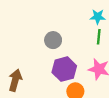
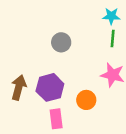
purple hexagon: (64, 69) -> (50, 87), moved

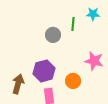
green line: (113, 39) -> (73, 24), moved
brown arrow: (19, 87) -> (18, 84), moved

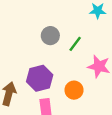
green line: (73, 24) -> (75, 44), moved, turned 32

